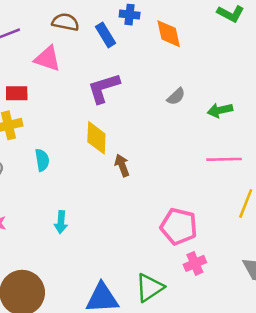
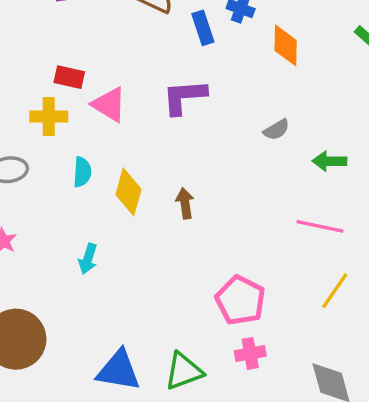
pink triangle: (47, 59) -> (109, 105), moved
yellow diamond: (96, 138) -> (129, 192), moved

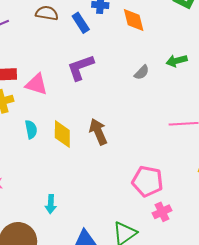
green arrow: (329, 161) -> (177, 61), moved
brown arrow: (185, 203) -> (98, 132), size x1.4
cyan arrow: (88, 259) -> (51, 204), moved

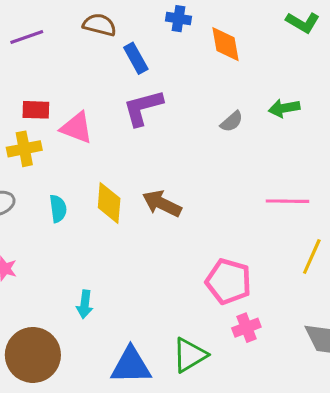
blue rectangle: (81, 23) -> (136, 58), moved
cyan semicircle: (31, 129) -> (58, 209), moved
brown arrow: (98, 132) -> (162, 204), turned -45

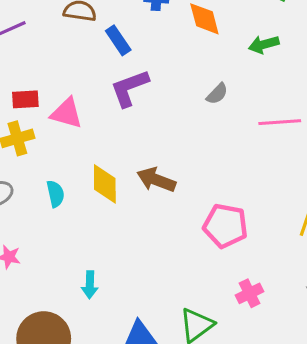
green arrow: (284, 108) -> (264, 44), moved
pink line: (287, 201) -> (280, 122), moved
pink pentagon: (229, 281) -> (225, 226), moved

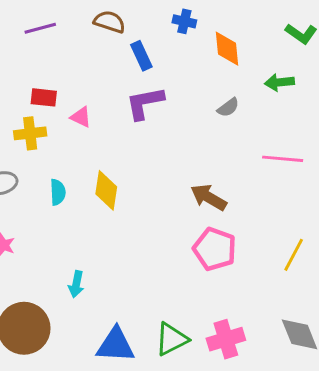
gray semicircle: (217, 94) -> (228, 107), moved
pink triangle: (67, 113) -> (81, 117), size x0.7
brown arrow: (156, 180) -> (209, 197), moved
pink cross: (250, 293) -> (226, 339), moved, size x1.4

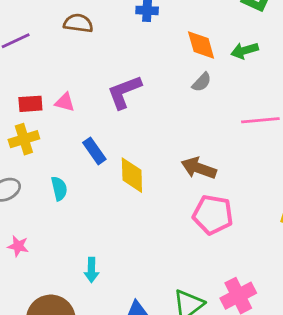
orange diamond: (227, 49) -> (201, 45), moved
blue rectangle: (141, 56) -> (94, 151), moved
pink triangle: (81, 117) -> (65, 102), moved
yellow diamond: (106, 190) -> (132, 175), moved

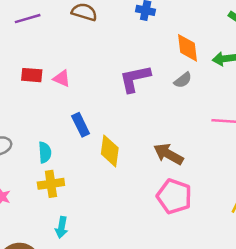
purple L-shape: (124, 92) -> (135, 79), moved
yellow cross: (24, 139) -> (51, 184), moved

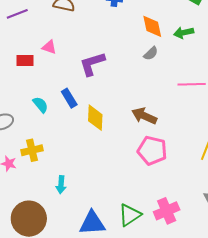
pink triangle: (62, 79) -> (49, 47), moved
purple L-shape: (135, 79) -> (92, 64), moved
cyan semicircle: (45, 152) -> (40, 105), moved, turned -30
yellow cross: (51, 184) -> (32, 150), moved

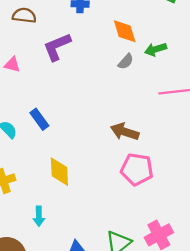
green arrow: (184, 33) -> (156, 49), moved
purple L-shape: (92, 64) -> (57, 47), moved
yellow diamond: (95, 118) -> (59, 172), moved

